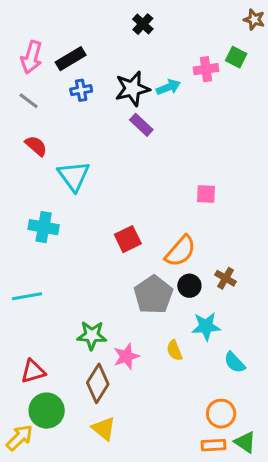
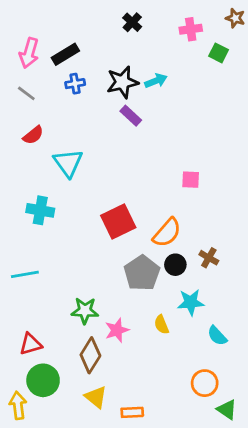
pink cross: (206, 69) -> (191, 29), moved
red semicircle: (36, 146) -> (33, 135), turned 100
red square: (128, 239) -> (118, 221), size x1.4
yellow arrow: (20, 438) -> (18, 405), turned -52
orange rectangle: (214, 445) -> (132, 412), moved

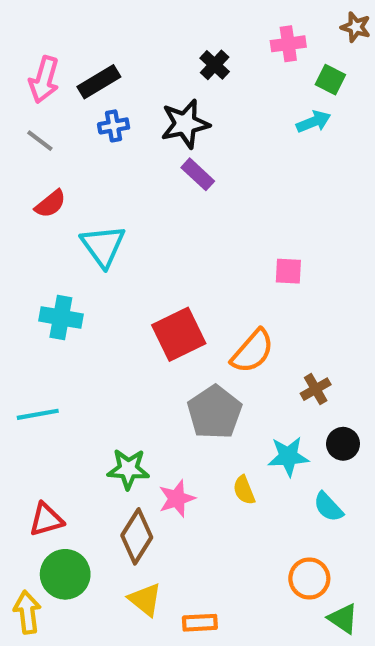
black cross: (132, 22) -> (215, 65), moved
cyan arrow: (156, 81) -> (314, 122), moved
brown cross: (209, 258) -> (316, 389), turned 30
black circle: (175, 265) -> (343, 444), moved

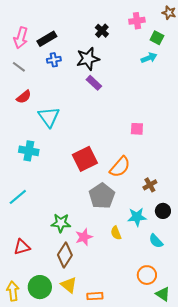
cyan line: (38, 414) -> (18, 197), turned -30
green circle: (65, 574) -> (40, 287), moved

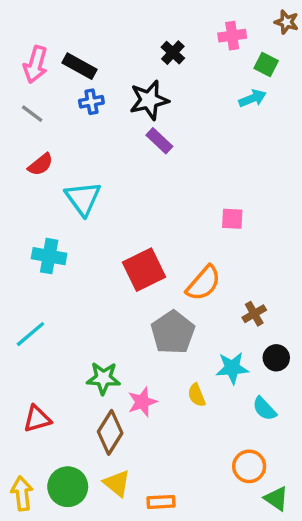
black rectangle: (47, 39) -> (80, 66), turned 60

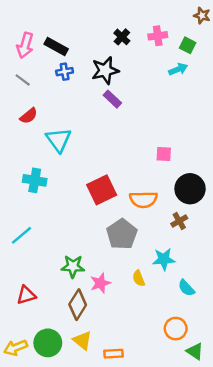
pink cross: (232, 36) -> (158, 36), moved
orange semicircle: (203, 283) -> (143, 199), turned 48
black circle: (276, 358) -> (190, 189), moved, size x1.6
yellow arrow: (22, 493) -> (16, 348), turned -105

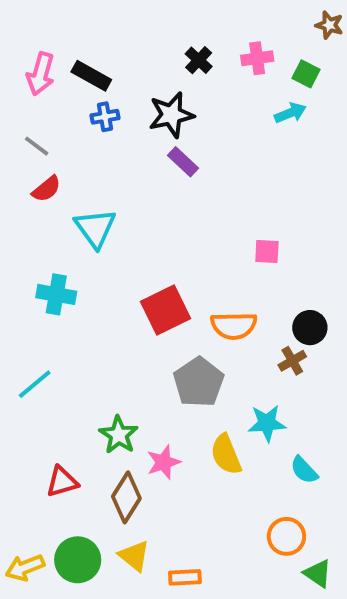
gray line: (23, 80) -> (37, 146), moved
black circle: (190, 189) -> (310, 328), moved, size x0.7
green star: (73, 266) -> (119, 435), turned 30
yellow semicircle: (139, 278) -> (226, 454), size x1.5
red triangle: (26, 295) -> (62, 482), moved

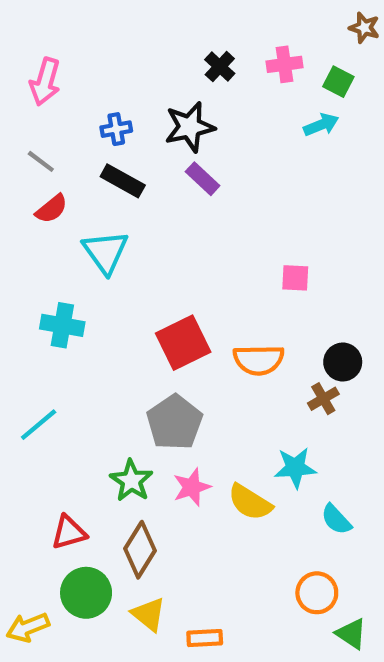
black rectangle: (91, 76) -> (123, 181), moved
gray pentagon: (199, 382) -> (174, 422), moved
yellow semicircle: (226, 454) -> (250, 502), turned -36
pink star: (164, 462) -> (192, 487), moved
green circle: (78, 560) -> (86, 593), moved

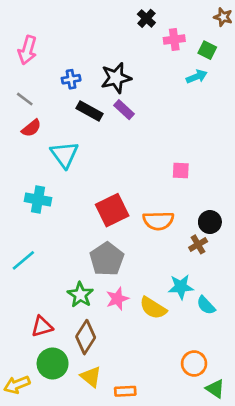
black cross: (220, 67) -> (146, 18), moved
black rectangle: (123, 181) -> (90, 111), moved
cyan semicircle: (336, 519) -> (206, 305), moved

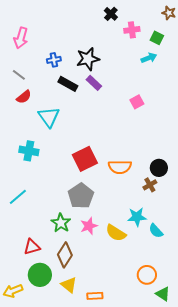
pink square: (181, 170) -> (137, 102), moved, turned -32

